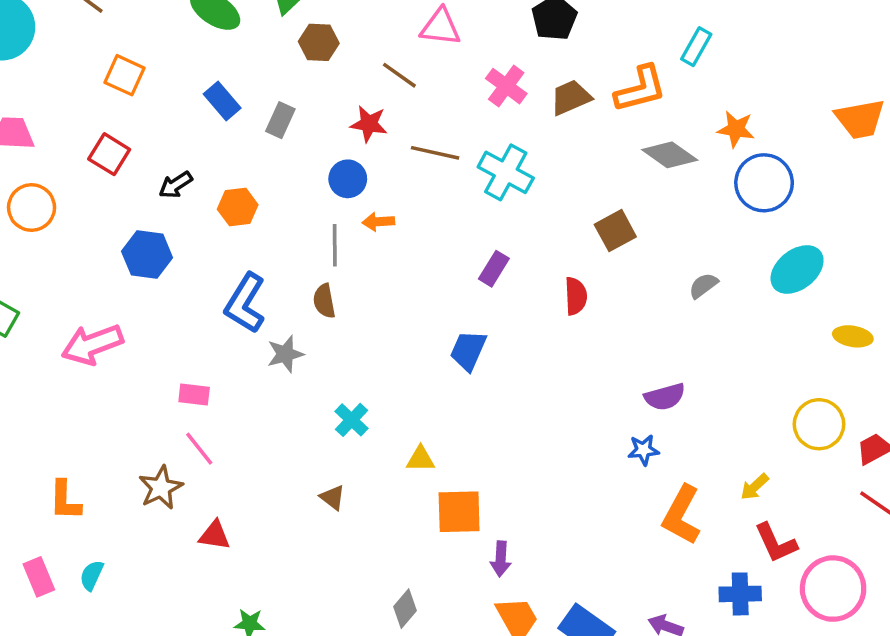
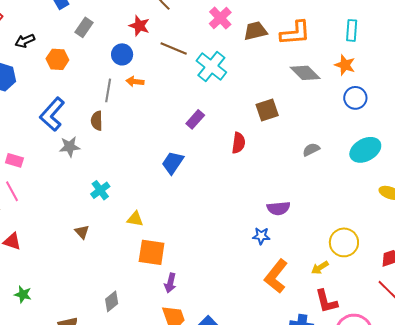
cyan rectangle: (696, 47) -> (352, 30), moved, turned -35
gray rectangle: (280, 120) -> (84, 27), moved
blue circle: (764, 183) -> (355, 98), size x0.7
yellow circle: (819, 424) -> (344, 242), moved

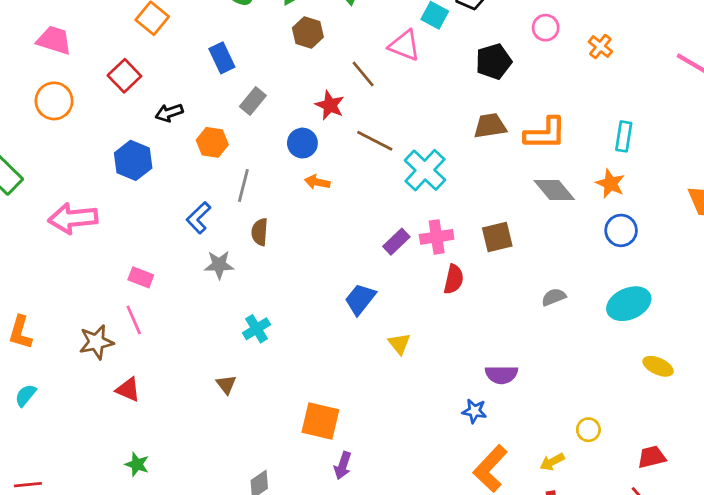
pink cross: (220, 18) -> (437, 237), moved, turned 30
gray line: (108, 90) -> (243, 186), moved
blue L-shape: (52, 114) -> (199, 218), size x0.7
yellow triangle: (135, 219) -> (399, 344), moved, turned 36
yellow circle: (344, 242) -> (588, 430), size x0.6

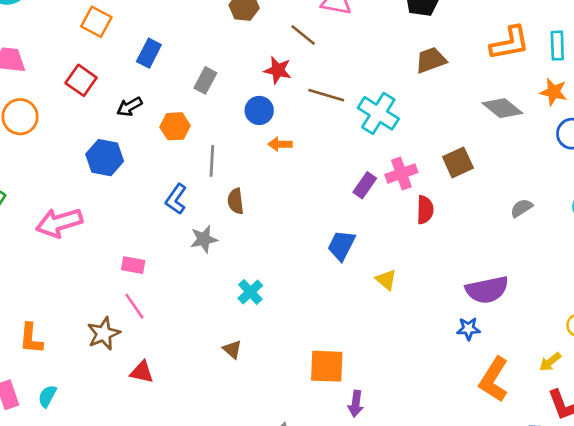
blue rectangle: (222, 58) -> (149, 53), moved, turned 64
orange L-shape: (545, 133) -> (510, 43), moved
purple semicircle: (502, 375) -> (487, 290), size x1.4

